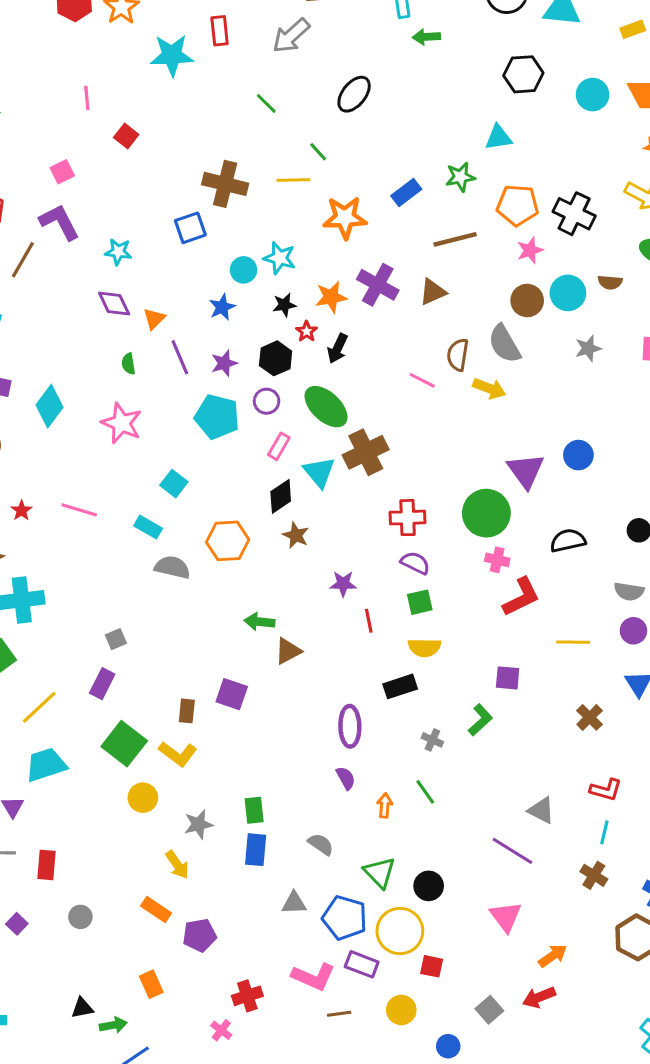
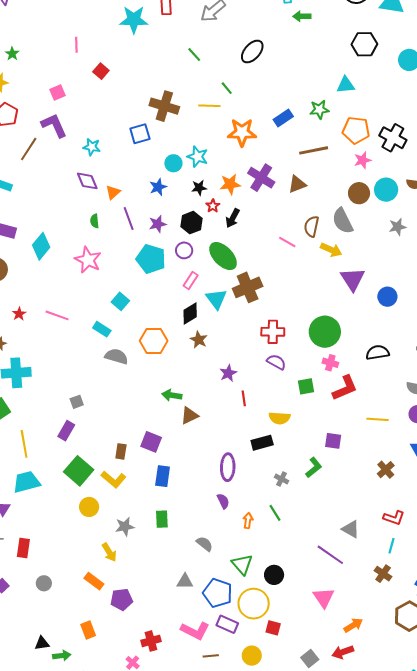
purple triangle: (526, 471) -> (353, 279), moved
purple star: (343, 584) -> (228, 373), turned -30
green square: (420, 602) -> (306, 386), moved
yellow line: (39, 707) -> (24, 444), turned -60
blue rectangle: (256, 850) -> (163, 476), moved

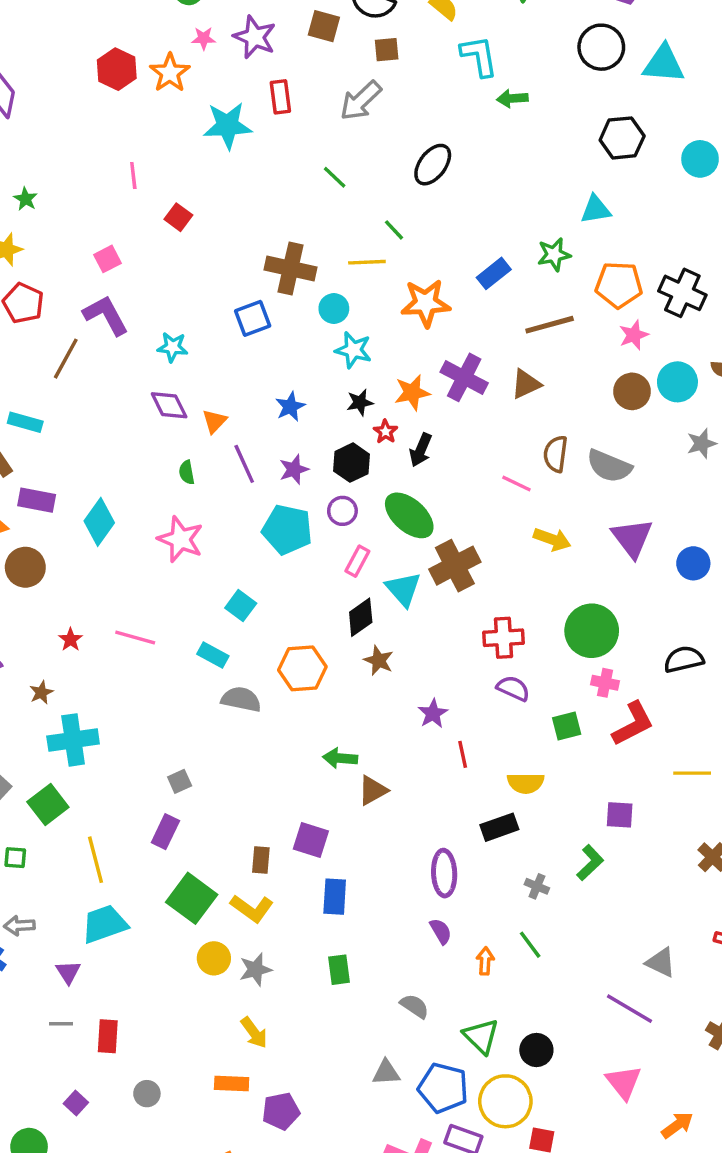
cyan circle: (173, 163) -> (334, 309), moved
gray semicircle: (343, 221) -> (609, 466), moved, turned -36
yellow arrow: (331, 250) -> (552, 539), moved
gray star: (125, 527) -> (255, 970), moved
orange rectangle: (94, 581) -> (232, 1083), turned -30

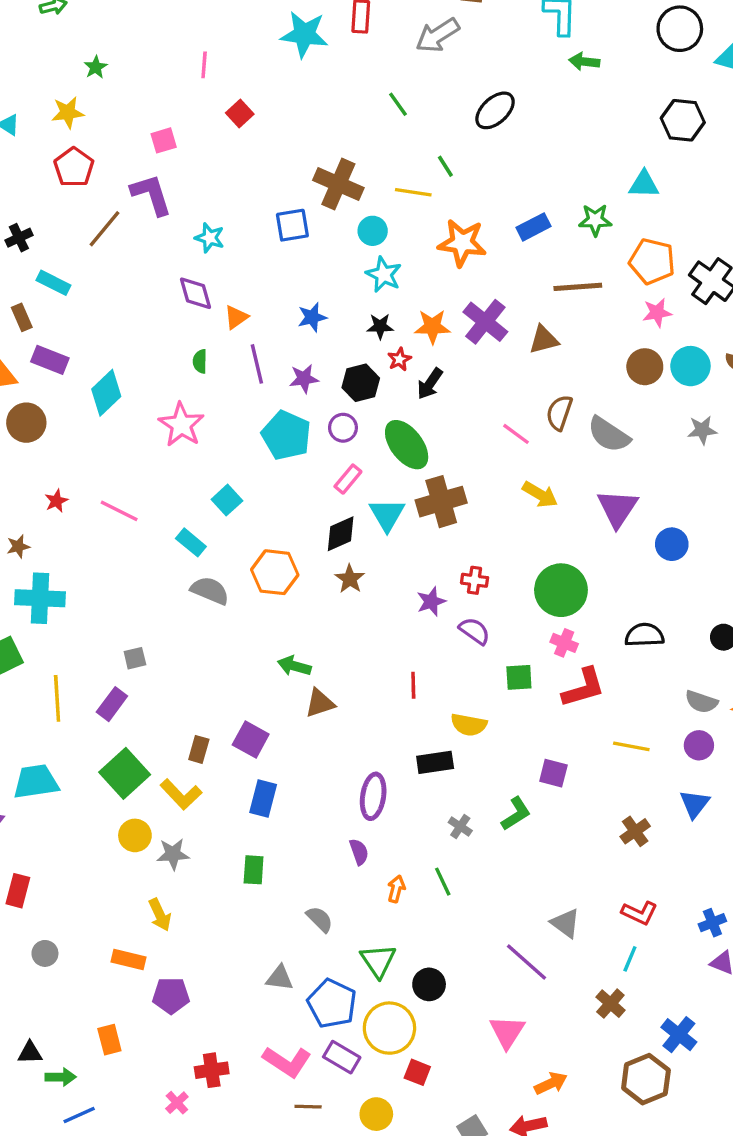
red cross: (503, 638) -> (475, 580), size x0.7
purple star: (433, 713) -> (431, 602), moved
yellow line: (96, 860) -> (57, 698), moved

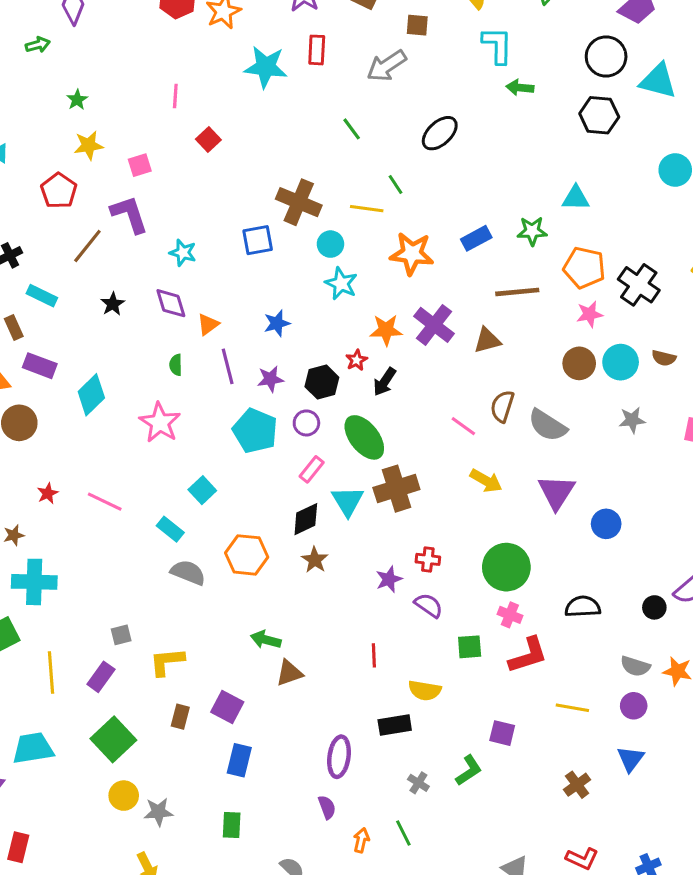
yellow star: (68, 112) -> (89, 145), moved
black hexagon: (683, 120) -> (599, 115), moved
black star: (380, 326) -> (113, 304), moved, turned -30
yellow L-shape: (181, 794) -> (167, 662), moved, turned 129

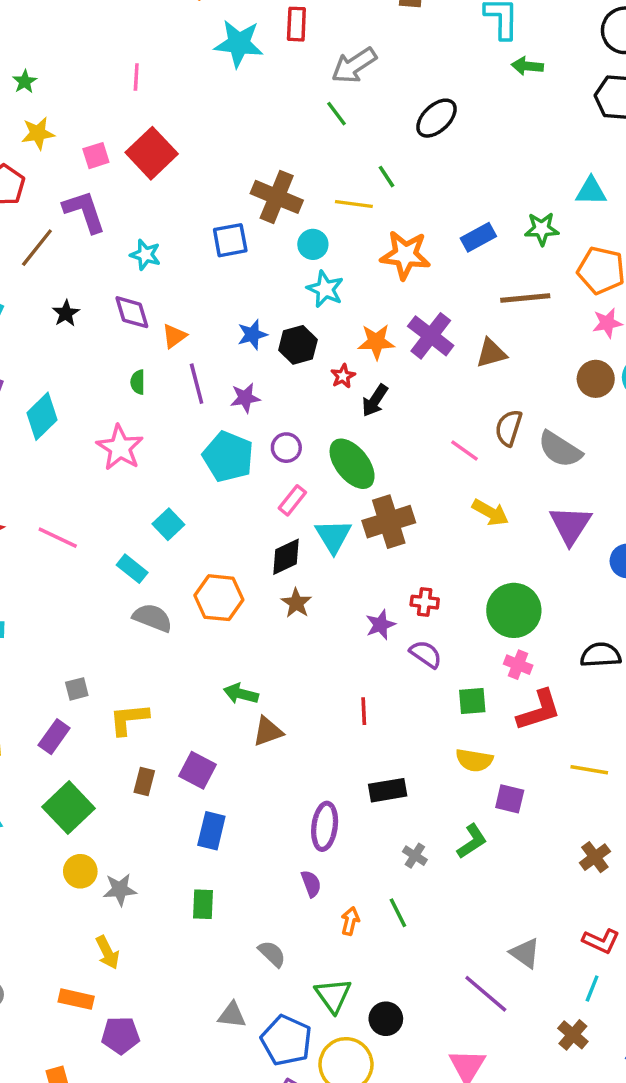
gray arrow: (387, 66) -> (354, 65), moved
red square: (208, 140) -> (152, 153), moved, size x1.8
black hexagon: (322, 382) -> (298, 345), moved
yellow semicircle: (425, 690) -> (474, 760), moved

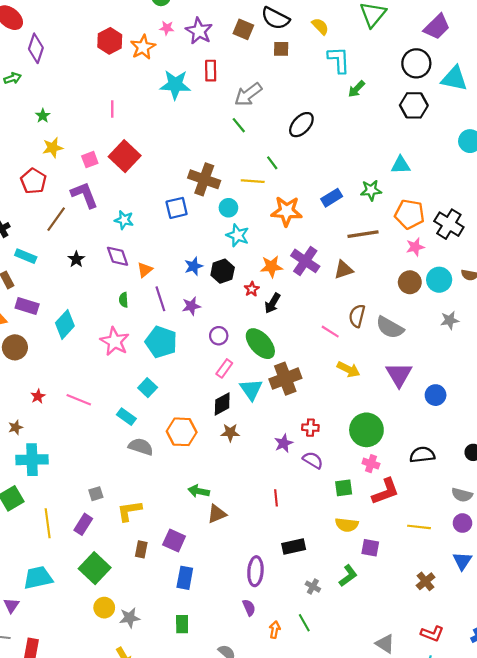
green arrow: (527, 66) -> (356, 89), turned -48
cyan pentagon: (228, 457) -> (161, 342), moved
brown star: (296, 603) -> (230, 433), turned -30

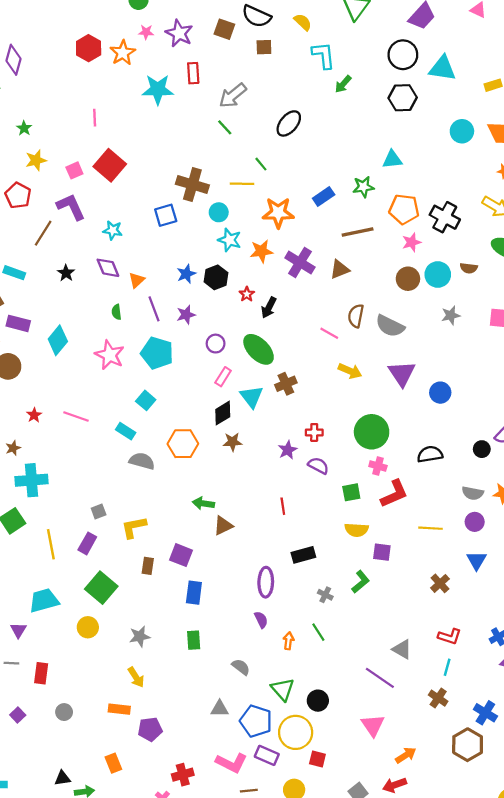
orange star: (271, 266) -> (261, 251), moved
brown cross: (285, 379) -> (286, 384), size x0.7
yellow circle: (104, 608) -> (88, 627), moved

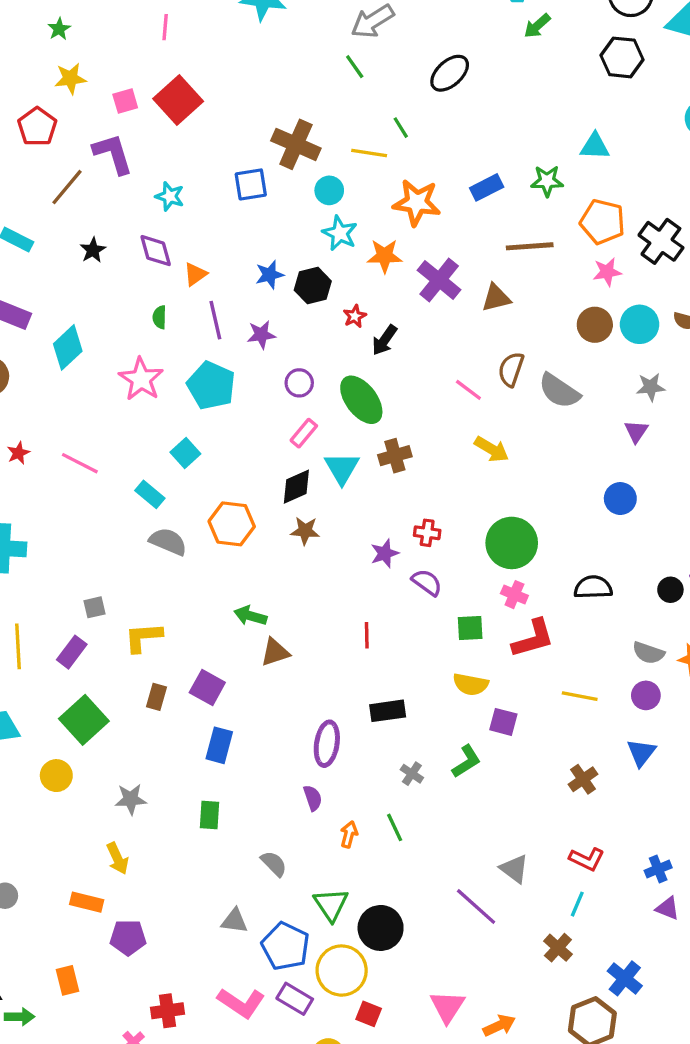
purple triangle: (402, 374) -> (636, 431), moved, size x0.6
black circle: (318, 701) -> (381, 928), size x1.4
pink triangle: (373, 725) -> (447, 1007), moved

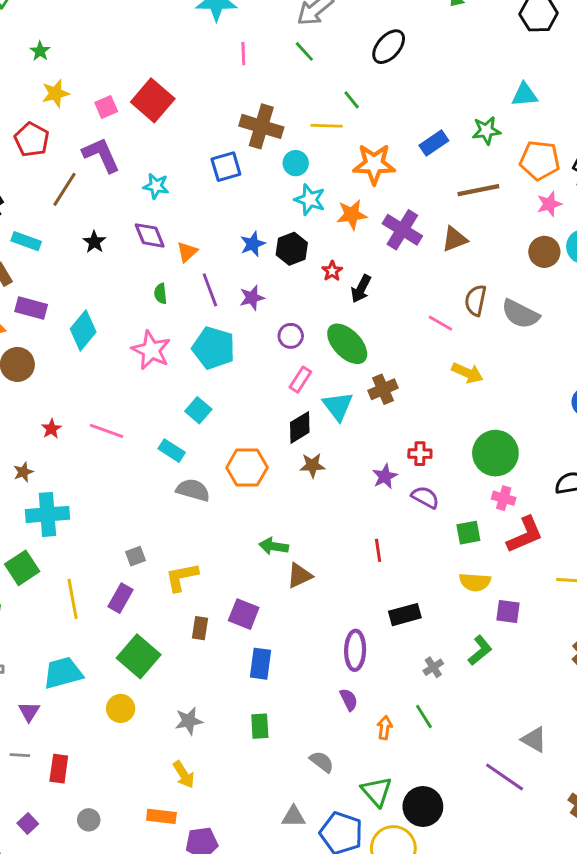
pink line: (165, 27) -> (243, 54), moved
gray cross: (412, 774) -> (433, 667), turned 30

